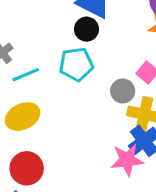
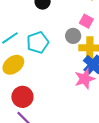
cyan pentagon: (76, 64) -> (38, 42), moved

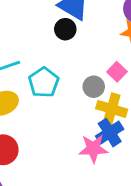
cyan pentagon: (38, 42) -> (44, 82), turned -30

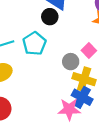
cyan pentagon: (44, 82) -> (34, 44), moved
blue cross: (110, 133) -> (82, 97), turned -30

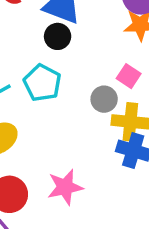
pink star: (69, 109) -> (65, 187), moved

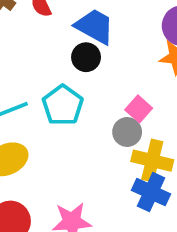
pink square: (129, 76) -> (139, 109), moved

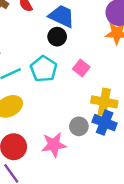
pink square: (139, 109) -> (81, 68), moved
gray circle: (127, 132) -> (79, 126), moved

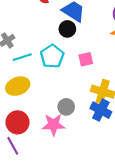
pink square: (81, 68) -> (86, 59), turned 32
gray circle: (79, 126) -> (66, 107), moved

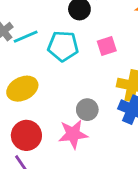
cyan pentagon: (52, 56) -> (63, 46), turned -30
cyan line: (22, 57) -> (26, 37), moved

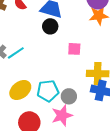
cyan pentagon: (63, 46) -> (48, 91), moved
pink square: (107, 46) -> (74, 49), turned 32

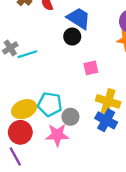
pink square: (74, 49) -> (91, 68), turned -32
yellow ellipse: (20, 90) -> (24, 109), moved

